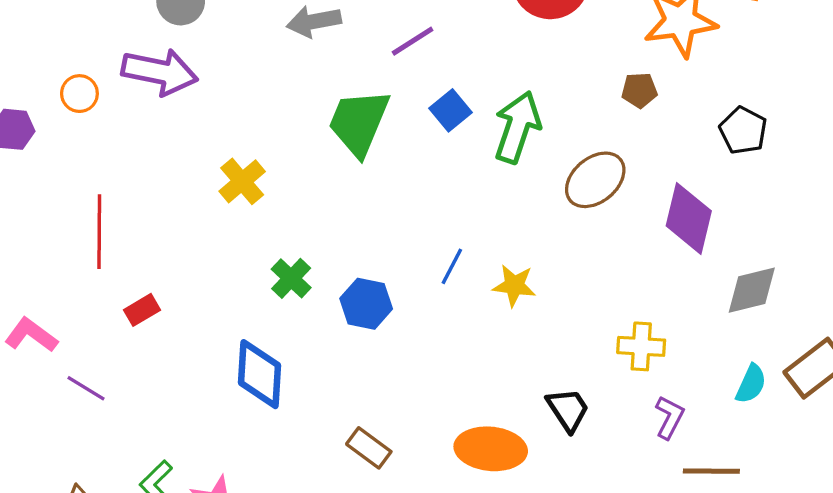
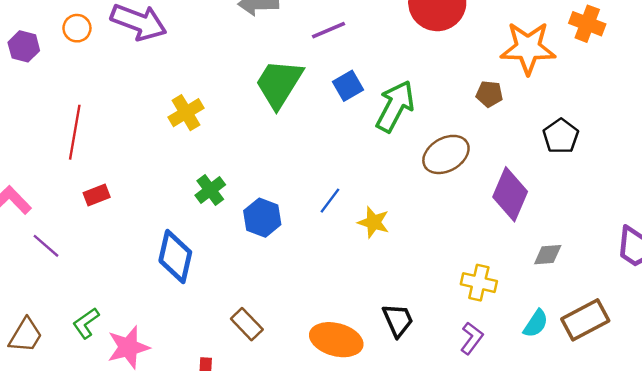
gray diamond: (752, 290) -> (548, 255), size x0.7
yellow cross: (641, 346) -> (479, 283), moved

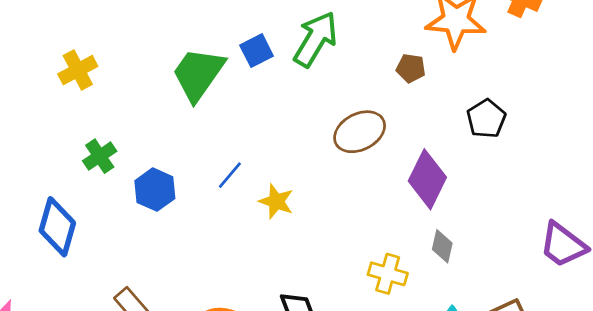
green trapezoid: (279, 83) -> (198, 74), moved
green arrow: (395, 106) -> (316, 39), moved
gray diamond: (548, 255) -> (442, 246), moved, turned -76

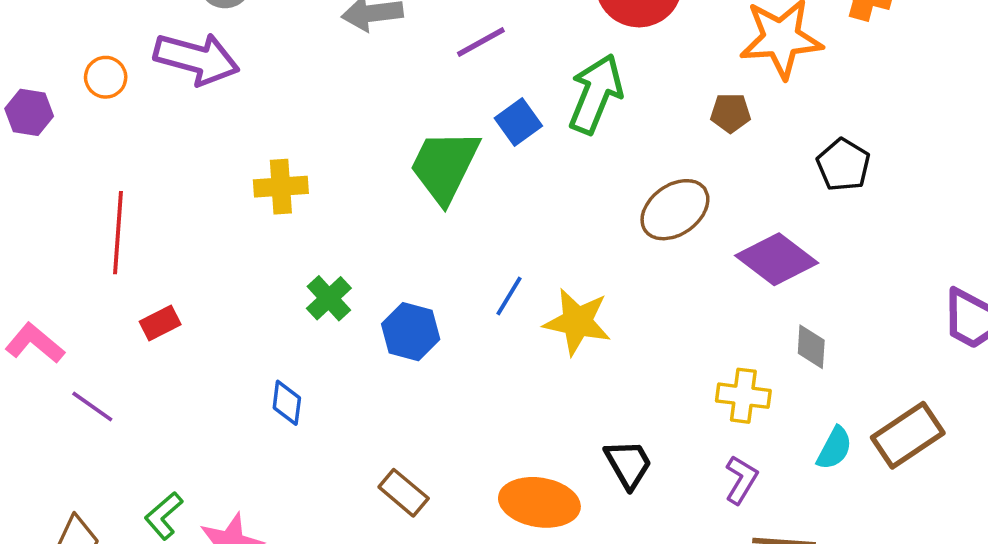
yellow cross: (78, 70) -> (281, 187), turned 33
purple diamond: (427, 179) -> (777, 259), turned -70
yellow star: (276, 201) -> (577, 322), size x1.4
blue diamond: (57, 227) -> (287, 403), size x0.6

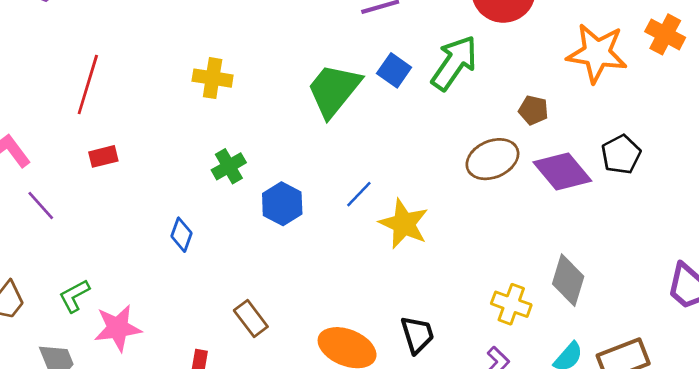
brown pentagon: (731, 113) -> (533, 110), moved
blue square: (518, 122) -> (394, 70), turned -32
purple diamond: (777, 259) -> (562, 172), moved
gray diamond: (811, 347) -> (568, 280), size x1.5

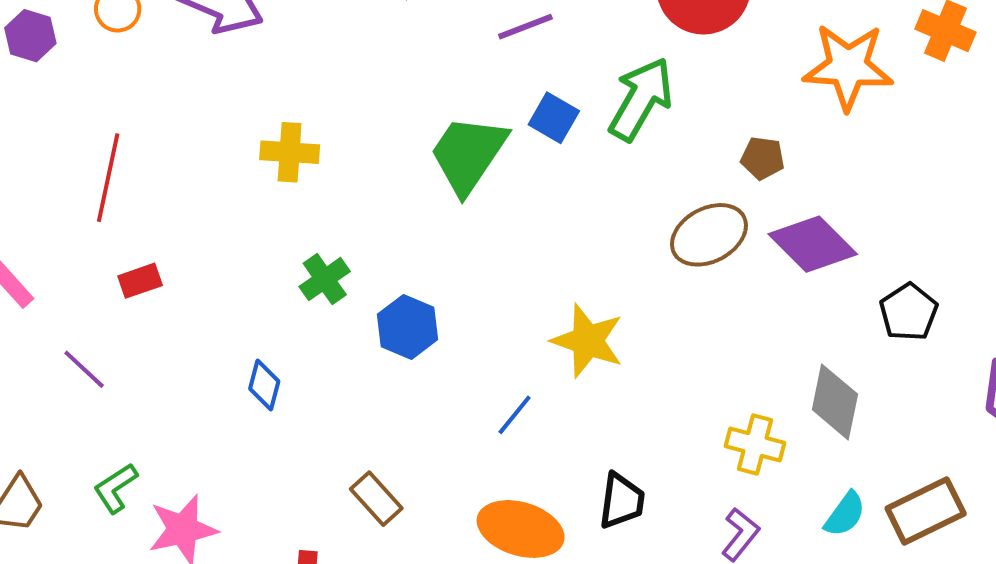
black pentagon: (621, 154) -> (909, 312), moved
blue line: (359, 194) -> (515, 415), moved
purple line: (41, 206) -> (84, 369), moved
black trapezoid: (417, 335) -> (622, 501), turned 30

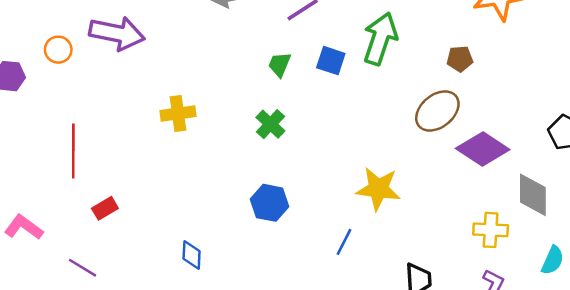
green trapezoid: (468, 154) -> (280, 65), moved, size x0.5
purple diamond: (813, 244) -> (483, 149), moved
green cross: (325, 279) -> (270, 124), moved

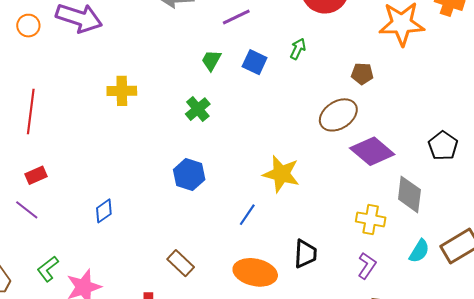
green arrow: (380, 39) -> (298, 49), size x0.5
red rectangle: (105, 208) -> (36, 175), moved
blue diamond: (192, 255) -> (104, 211), moved, turned 45

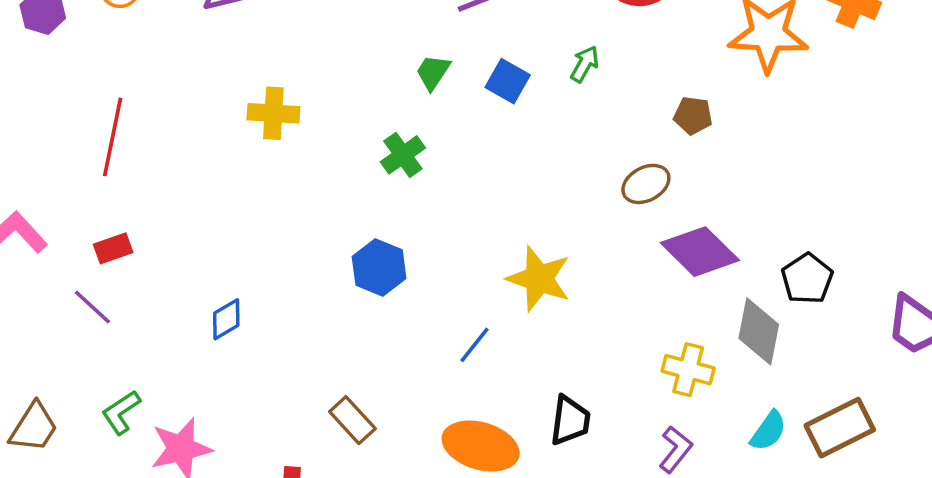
brown ellipse: (338, 115) -> (646, 184), size x0.7
black pentagon: (443, 146) -> (807, 279), moved

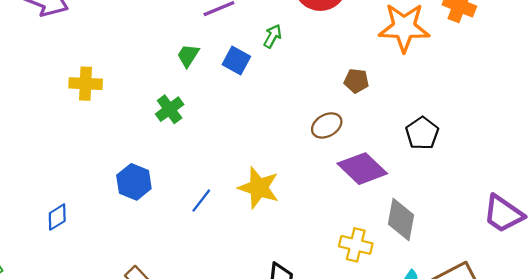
green arrow: (585, 64) -> (273, 36), moved
blue hexagon: (379, 268) -> (134, 182), moved
black pentagon: (807, 279) -> (422, 133), moved
blue line: (475, 345) -> (201, 201), moved

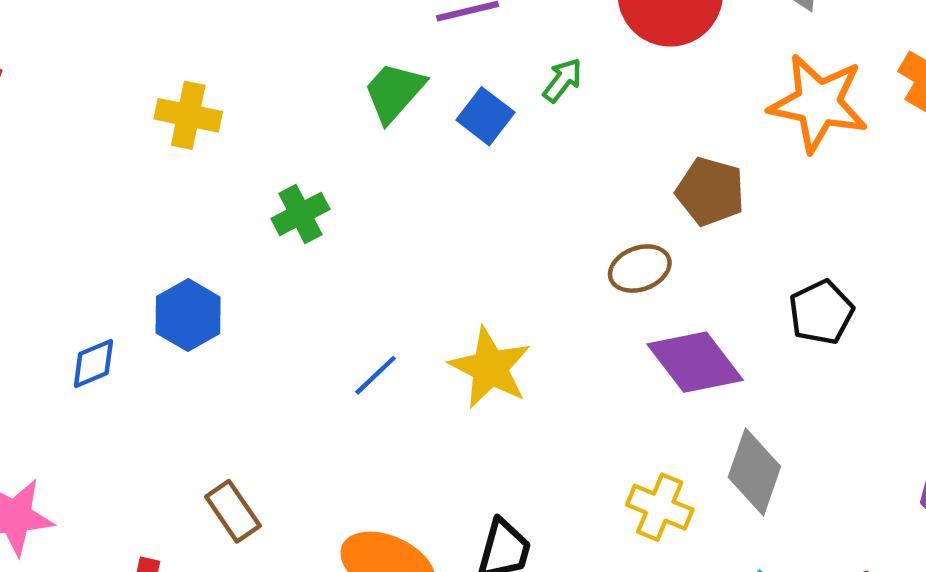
green trapezoid: (188, 55) -> (394, 92), size x1.4
brown pentagon: (356, 81) -> (710, 192), size x1.4
green cross: (170, 109) -> (300, 214), moved
blue hexagon: (134, 182) -> (188, 315), moved

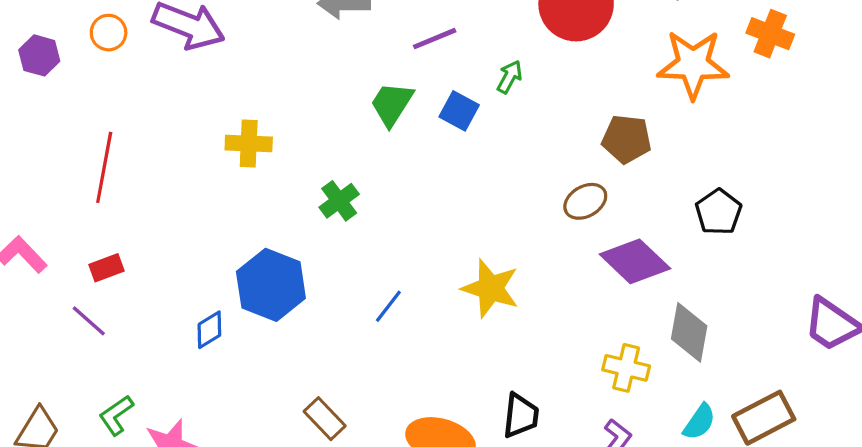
blue hexagon: (188, 315) -> (271, 285), size x1.4
blue line: (376, 375) -> (388, 306), moved

